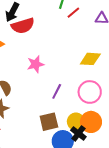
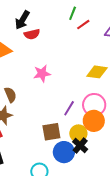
red semicircle: (23, 26) -> (32, 34), size x0.7
purple line: (57, 91) -> (69, 108), moved
orange circle: (91, 122) -> (94, 121), moved

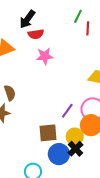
red line: (83, 25) -> (88, 28), turned -56
pink star: (42, 73) -> (45, 56), moved

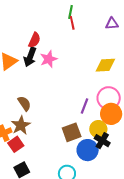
black arrow: (27, 19) -> (30, 57), moved
red line: (88, 28) -> (72, 23), moved
red semicircle: (36, 34) -> (34, 40), turned -42

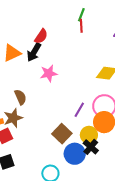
pink star: (49, 59) -> (49, 73), moved
brown square: (72, 132) -> (62, 134), turned -36

